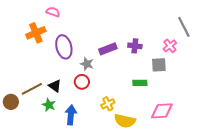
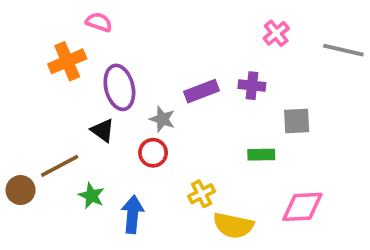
gray line: (184, 27) -> (343, 50), turned -50
pink cross: (170, 46) -> (276, 33), moved
black triangle: (55, 86) -> (103, 130), moved

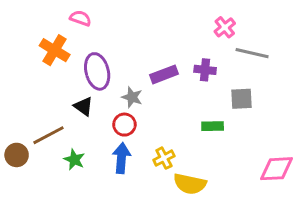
gray line: (343, 50) -> (252, 53), moved
orange cross: (67, 61) -> (55, 50), turned -36
pink diamond: (302, 207) -> (276, 169), moved
blue arrow: (133, 214) -> (121, 158), moved

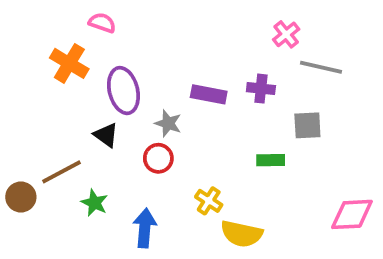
purple rectangle: (164, 74) -> (209, 94), turned 32
blue arrow: (121, 158) -> (145, 228), moved
yellow cross: (164, 158) -> (209, 201), turned -30

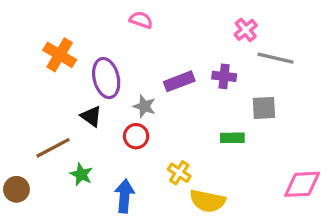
pink semicircle: (102, 23) -> (141, 20), moved
purple rectangle: (209, 94) -> (179, 81), turned -32
brown circle: (21, 197) -> (16, 189), moved

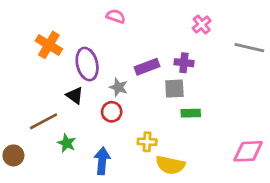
gray line: (276, 58) -> (249, 48), moved
gray square: (264, 108) -> (174, 89), moved
yellow cross: (179, 173) -> (147, 142), turned -30

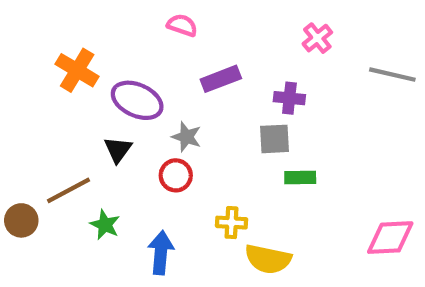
purple ellipse: (87, 64) -> (137, 100), turned -52
purple rectangle: (147, 67) -> (221, 79), moved
black triangle: (75, 95) -> (118, 150), turned 30
brown circle: (13, 155) -> (21, 220), moved

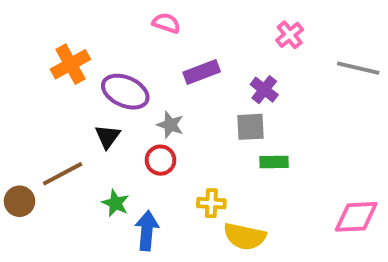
orange cross: (77, 70) -> (70, 64), turned 30
purple cross: (289, 98) -> (264, 90), turned 32
green star: (105, 225) -> (115, 203), moved

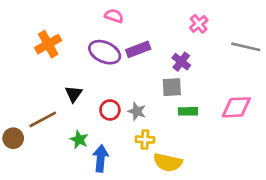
purple ellipse: (125, 92) -> (105, 52), moved
gray star: (170, 125) -> (137, 111), moved
pink diamond: (356, 217) -> (236, 107), moved

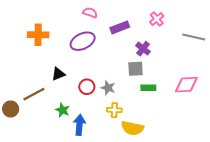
orange cross: (48, 44) -> (38, 35), turned 30
purple rectangle: (138, 49) -> (120, 27), moved
purple ellipse: (105, 52) -> (83, 41), turned -50
black triangle: (74, 94) -> (58, 74), turned 32

